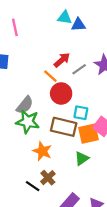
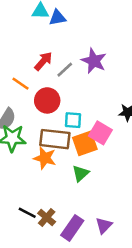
orange line: (50, 76) -> (20, 84), moved
orange star: (42, 151) -> (45, 158), moved
brown cross: (48, 178) -> (47, 218), moved

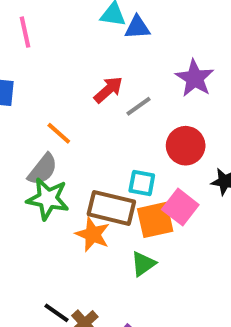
purple star: (94, 61) -> (195, 78), moved
orange line: (20, 84) -> (59, 133), moved
red circle: (47, 100) -> (186, 146), moved

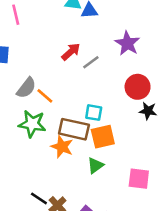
orange line: (59, 133) -> (45, 96), moved
red circle: (186, 146) -> (138, 87), moved
gray semicircle: (43, 169) -> (26, 88), moved
pink square: (180, 207) -> (139, 179), moved, turned -30

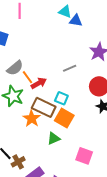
red arrow: (71, 52) -> (39, 83), moved
gray line: (91, 62) -> (70, 68), moved
orange square: (103, 137) -> (64, 118), turned 30

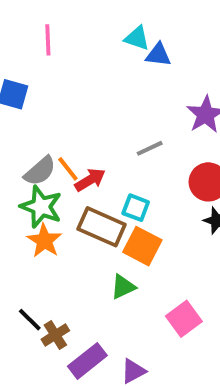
gray semicircle: (15, 68) -> (40, 171), moved
orange star: (32, 119) -> (44, 241), moved
pink square: (84, 156) -> (184, 319), turned 36

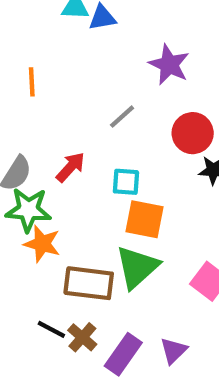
orange line: (68, 169) -> (32, 82), moved, turned 52
brown rectangle: (102, 227) -> (89, 283), moved
green triangle: (123, 287) -> (137, 267), size x1.6

